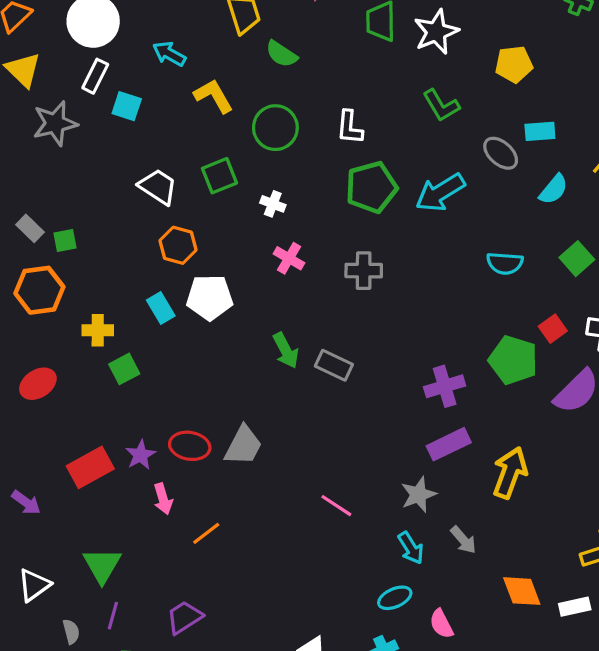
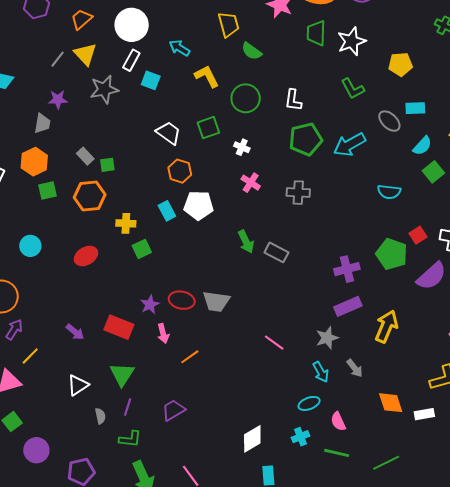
green square: (577, 259) -> (433, 172), moved
gray trapezoid: (243, 446) -> (216, 301), turned 68
red rectangle: (90, 467) -> (119, 327), moved, turned 48

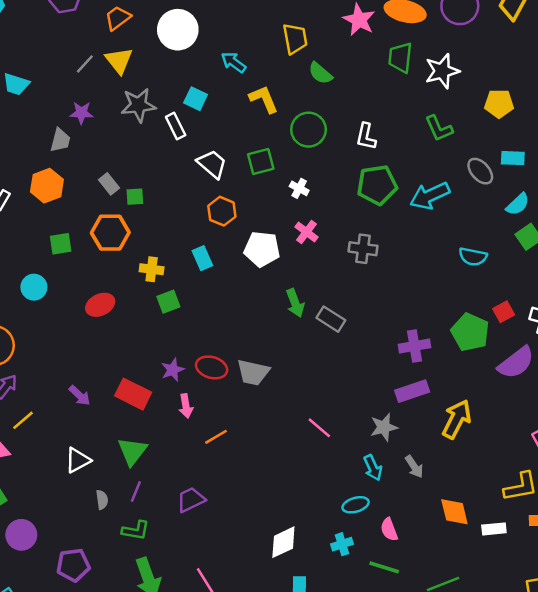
white rectangle: (131, 60) -> (176, 126), moved, turned -60
green square: (48, 190) -> (61, 244), moved
white pentagon: (199, 205) -> (262, 249), moved

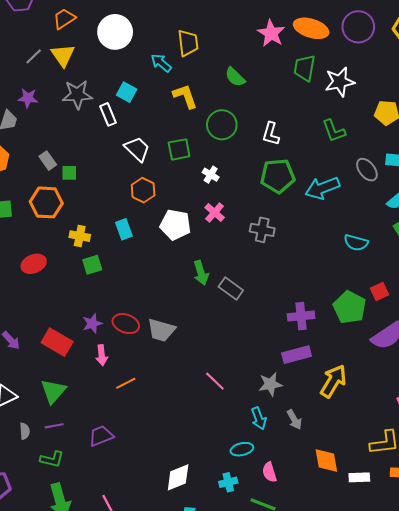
yellow trapezoid: (295, 39) -> (188, 43), moved
purple line: (136, 491) -> (54, 426), turned 54

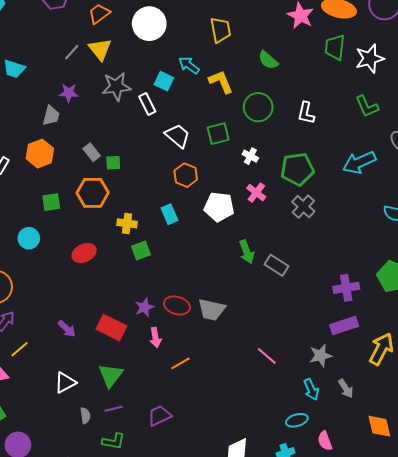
cyan arrow: (161, 63) -> (189, 65), moved
green pentagon: (278, 176) -> (297, 169), moved
gray cross: (262, 230) -> (303, 207), turned 35

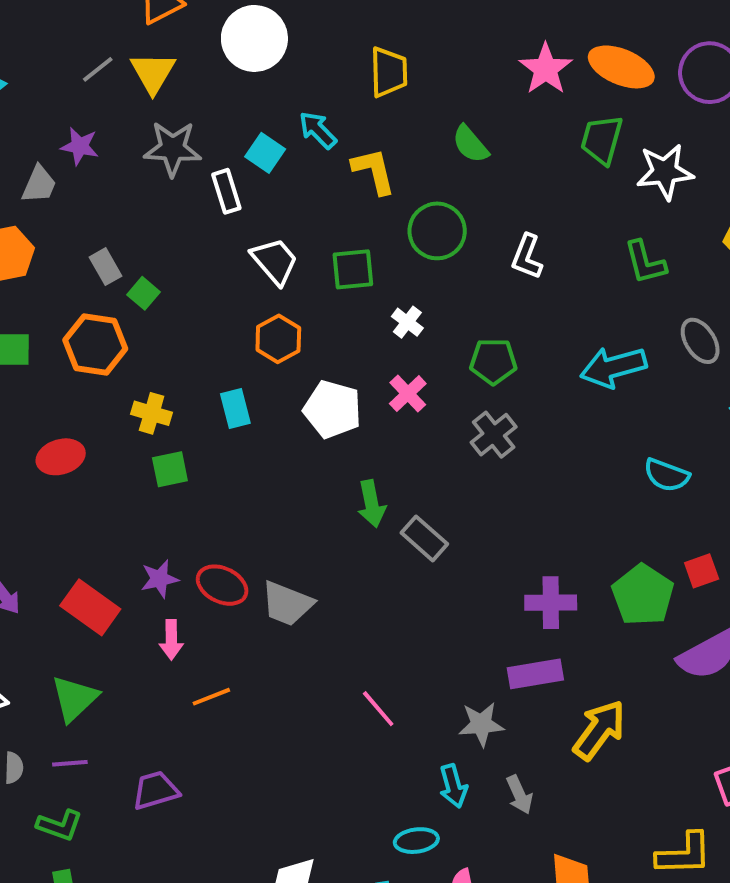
green square: (113, 163) -> (144, 293), turned 35
green pentagon: (297, 169) -> (493, 361), size x0.7

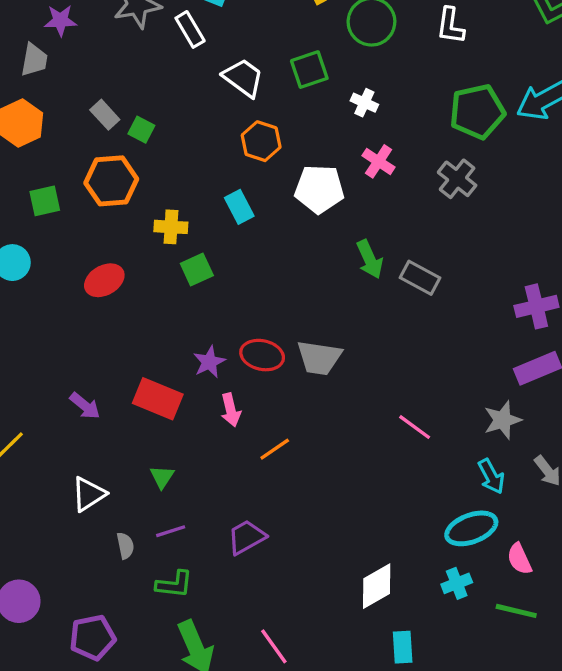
green pentagon: (493, 361) -> (477, 112), moved, size x1.4
green triangle: (74, 698) -> (162, 477), size x0.6
cyan ellipse: (416, 841) -> (471, 528), size x1.4

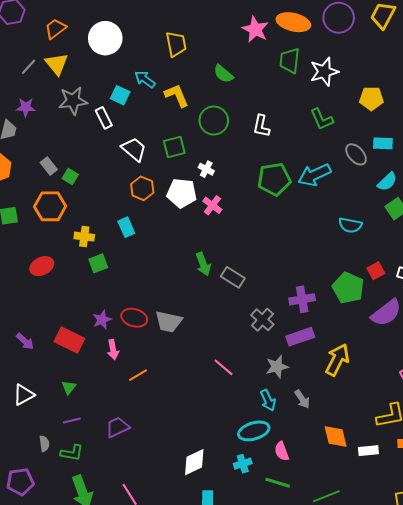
gray cross: (457, 179) -> (262, 320), moved
white pentagon: (319, 189) -> (182, 193), moved
gray semicircle: (125, 546) -> (44, 444), moved

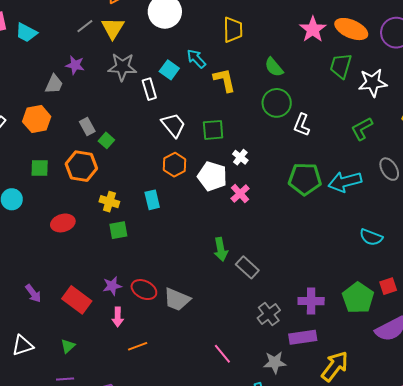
green L-shape: (322, 119) -> (362, 129), turned 75
green circle: (214, 121) -> (277, 103), moved

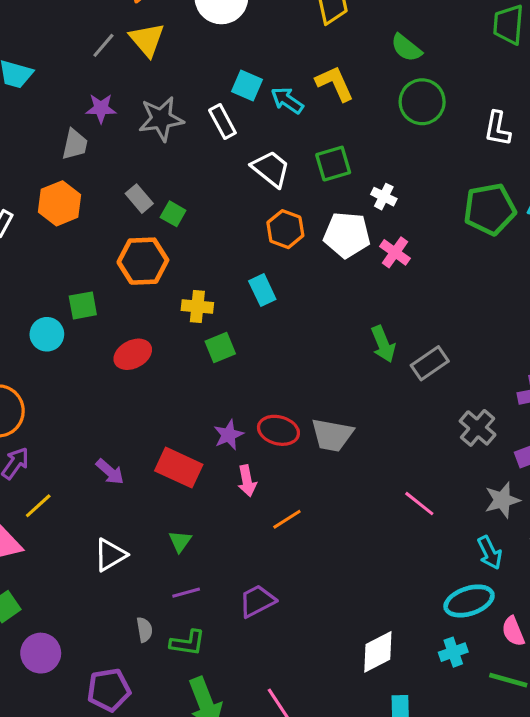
cyan arrow: (196, 59) -> (287, 100), moved
gray star: (122, 67) -> (161, 119), moved
white L-shape: (302, 125) -> (497, 129), moved
green square: (40, 168) -> (83, 305), moved
gray rectangle: (247, 267) -> (430, 363), turned -65

